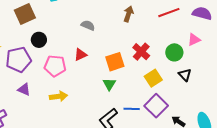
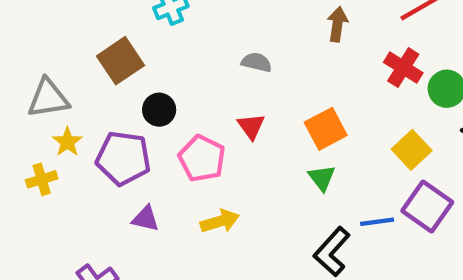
red cross: (141, 52) -> (403, 68), moved
red triangle: (80, 55) -> (251, 126), turned -32
purple pentagon: (19, 60) -> (123, 158), turned 30
pink pentagon: (55, 66) -> (202, 158), turned 30

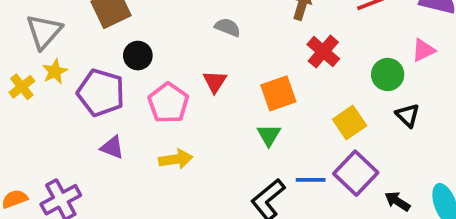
red cross: (403, 68) -> (323, 52), moved
gray triangle: (48, 98) -> (44, 32), turned -48
yellow cross: (42, 179) -> (22, 87), moved, turned -30

